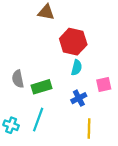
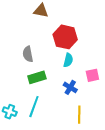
gray semicircle: (18, 79) -> (28, 54), moved
blue cross: (79, 98) -> (70, 87), turned -32

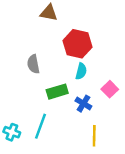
pink square: (92, 75) -> (110, 89), turned -32
green rectangle: (37, 77) -> (57, 92), moved

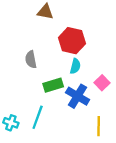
blue cross: (83, 104) -> (78, 96), size x1.5
yellow line: (94, 136) -> (99, 126), moved

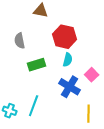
gray semicircle: (31, 60) -> (20, 41), moved
green rectangle: (53, 85) -> (37, 65), moved

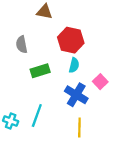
yellow line: (89, 114) -> (79, 128), moved

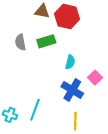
red hexagon: (71, 40) -> (67, 16), moved
green rectangle: (40, 71) -> (46, 41), moved

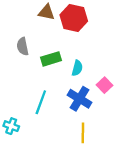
green rectangle: (46, 41) -> (51, 59), moved
cyan line: (35, 110) -> (41, 102), moved

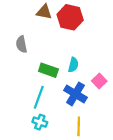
green rectangle: (51, 59) -> (48, 70), moved, turned 36
cyan cross: (11, 126) -> (40, 122), moved

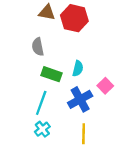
gray semicircle: (21, 44) -> (38, 47), moved
blue cross: (75, 94) -> (80, 99), turned 30
cyan cross: (40, 122) -> (42, 129), turned 32

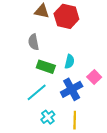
cyan line: (41, 103) -> (37, 92), turned 30
cyan cross: (42, 129) -> (48, 117), moved

